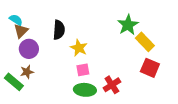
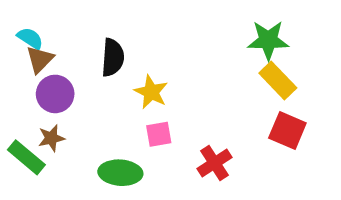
green star: (128, 25) -> (268, 40), moved, turned 30
green ellipse: (85, 90) -> (120, 173), moved

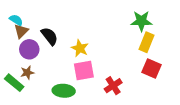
black semicircle: (113, 57) -> (49, 36), moved, turned -42
yellow rectangle: (278, 81) -> (146, 42), turned 66
pink square: (159, 134) -> (84, 71), size x1.5

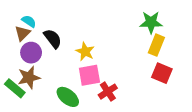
cyan semicircle: (16, 20) -> (29, 21), moved
brown star: (27, 73) -> (29, 77), size x1.5
red cross: (113, 86) -> (108, 92), moved
green ellipse: (64, 91) -> (68, 97), turned 35

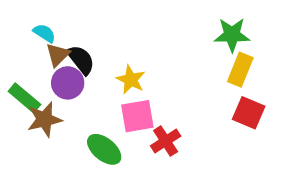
brown triangle: (22, 33) -> (58, 55), moved
purple circle: (31, 53) -> (68, 83), moved
green rectangle: (15, 88) -> (24, 98), moved

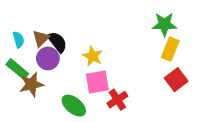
cyan semicircle: (44, 33) -> (18, 40), moved, turned 42
red square: (249, 113) -> (176, 80), turned 30

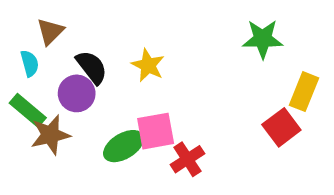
brown triangle: (41, 38) -> (50, 31), moved
yellow rectangle: (170, 49) -> (304, 92), moved
yellow star: (93, 56) -> (148, 65), moved
green ellipse: (74, 106) -> (124, 146), moved, turned -70

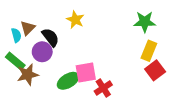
brown triangle: (50, 31) -> (28, 28), moved
yellow star: (148, 65) -> (75, 20), moved
yellow rectangle: (304, 92) -> (149, 51), moved

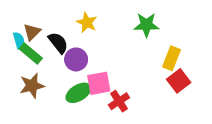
green star: (145, 22) -> (146, 25), moved
purple circle: (42, 52) -> (76, 59), moved
green rectangle: (15, 61) -> (31, 53), moved

